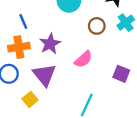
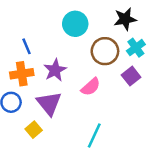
brown circle: (97, 26) -> (105, 51), size x1.5
purple square: (121, 74) -> (131, 76), moved, turned 30

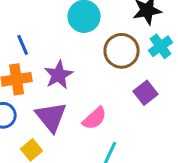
purple square: (131, 76) -> (146, 93), moved
pink semicircle: (91, 87) -> (95, 118), moved

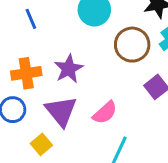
blue line: (23, 45) -> (31, 19), moved

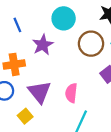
purple star: (69, 69) -> (43, 45), moved
pink semicircle: (105, 113) -> (71, 93), turned 138

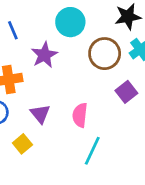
purple triangle: (39, 92) -> (40, 114), size x0.7

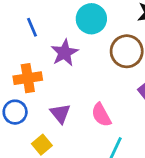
pink semicircle: (80, 115) -> (101, 115), turned -35

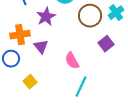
purple triangle: (60, 113) -> (41, 47), moved

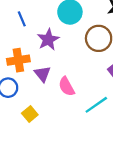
pink semicircle: (72, 61) -> (66, 86), moved
cyan line: (81, 87) -> (96, 105), moved, turned 30

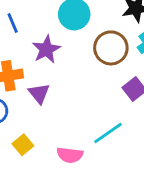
pink semicircle: (66, 86) -> (70, 155), moved, turned -54

